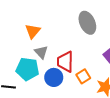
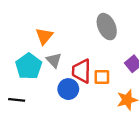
cyan pentagon: (27, 69) -> (29, 66), moved, turned 30
orange square: (83, 76) -> (102, 77), moved, turned 32

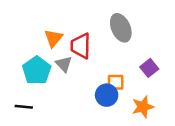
red trapezoid: (81, 71) -> (81, 46), moved
blue circle: (68, 89) -> (107, 95), moved

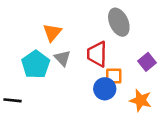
red trapezoid: (81, 46) -> (97, 54), moved
black line: (24, 107) -> (12, 100), moved
orange star: (143, 107) -> (141, 100), turned 30

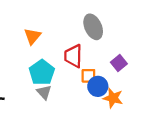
gray triangle: (62, 58) -> (44, 92), moved
cyan pentagon: (36, 64) -> (42, 72), moved
blue circle: (105, 89) -> (98, 86), moved

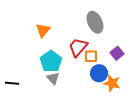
red trapezoid: (73, 56) -> (78, 47), turned 40
orange square: (88, 76) -> (91, 56), moved

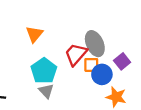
gray ellipse: (95, 22) -> (95, 44), moved
blue circle: (99, 73) -> (102, 74), moved

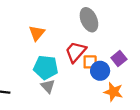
gray ellipse: (95, 44) -> (89, 20), moved
cyan pentagon: (44, 71) -> (46, 67), turned -30

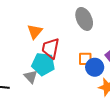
red trapezoid: (76, 52) -> (51, 48), moved, turned -30
gray triangle: (48, 86) -> (31, 77), moved

